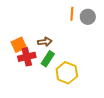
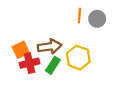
brown arrow: (45, 42) -> (49, 47), size x1.5
yellow hexagon: (67, 73) -> (78, 58), moved

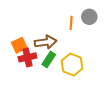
orange line: (79, 15) -> (71, 23), moved
yellow hexagon: (78, 58) -> (72, 65), moved

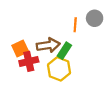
green rectangle: (49, 59) -> (64, 51), moved
yellow hexagon: (72, 65) -> (59, 69), moved

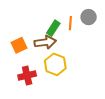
green rectangle: (64, 51) -> (53, 28), moved
red cross: (29, 61) -> (27, 75), moved

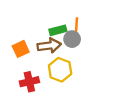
gray circle: (89, 17) -> (72, 39), moved
green rectangle: (53, 28) -> (58, 30), turned 42

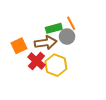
orange line: (76, 25) -> (71, 23), turned -32
red cross: (29, 82) -> (36, 61), moved, turned -36

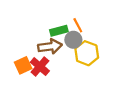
orange square: (19, 46) -> (23, 65), moved
yellow hexagon: (56, 65) -> (87, 53), moved

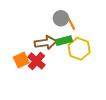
green rectangle: (59, 31) -> (64, 41), moved
gray circle: (73, 40) -> (61, 18), moved

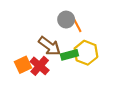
green rectangle: (64, 41) -> (69, 55), moved
brown arrow: (46, 43) -> (50, 46), turned 45

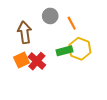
gray circle: (66, 20) -> (50, 16), moved
brown arrow: (50, 46) -> (25, 32), moved, turned -135

